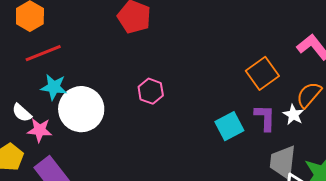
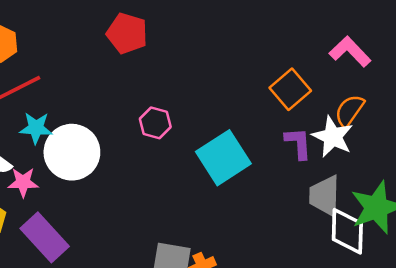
white star: (293, 115) -> (333, 137), size x1.6
cyan square: (229, 126) -> (223, 158), moved, size x1.5

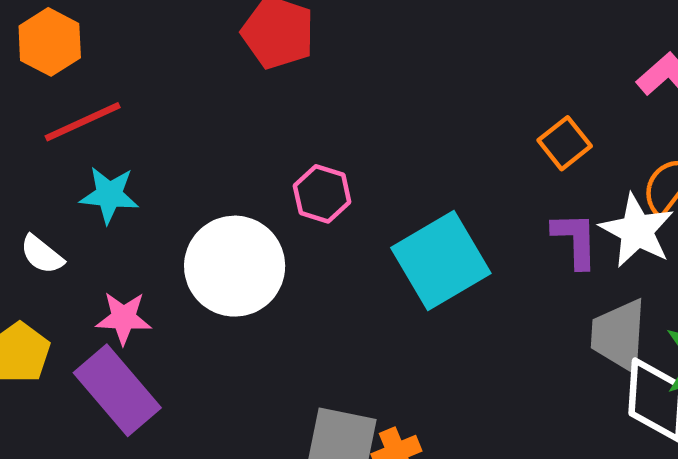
orange square: (290, 89) -> (565, 143), size x0.7
white circle: (72, 152) -> (235, 266), moved
pink star: (23, 182) -> (124, 318), moved

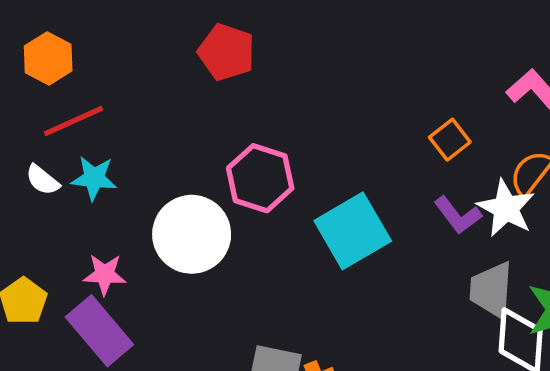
pink hexagon: (322, 194) -> (260, 178), size x1.5
purple L-shape: (575, 240) -> (458, 215), turned 144
white semicircle: (42, 254) -> (43, 180), moved

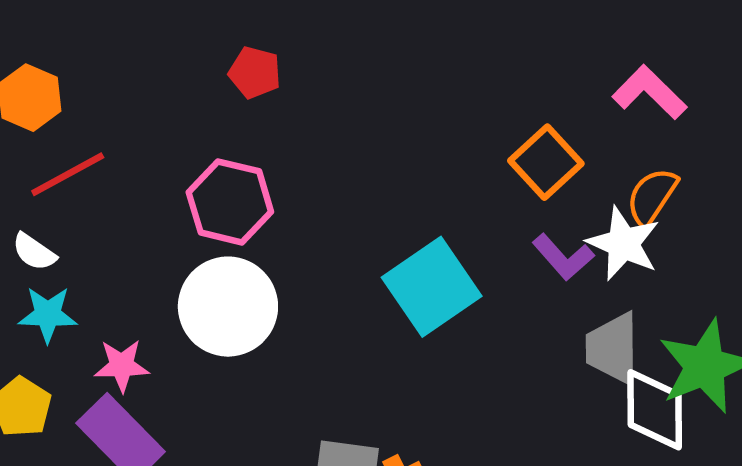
red pentagon: (226, 52) -> (255, 73), size x0.7
orange square: (450, 140) -> (546, 162), size x1.4
cyan star: (94, 178) -> (48, 314), moved
pink hexagon: (260, 178) -> (230, 202), moved

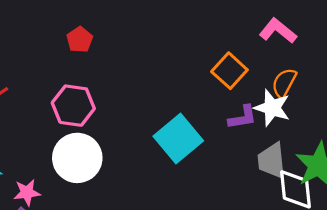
red pentagon: (255, 73) -> (80, 40), turned 30
purple L-shape: (563, 257) -> (243, 117), turned -52

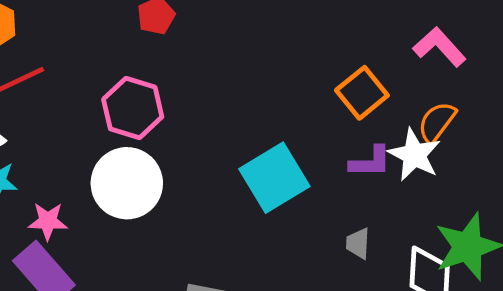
gray trapezoid: (272, 161) -> (358, 243), moved, size x0.6

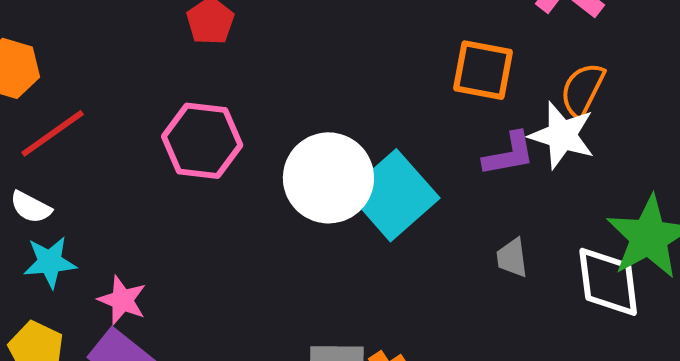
orange square: (362, 93) -> (483, 70), turned -30
white circle: (127, 183) -> (328, 178), moved
pink star: (48, 221) -> (122, 300), turned 30

